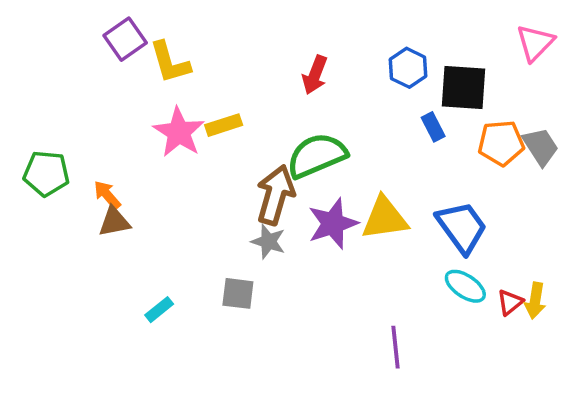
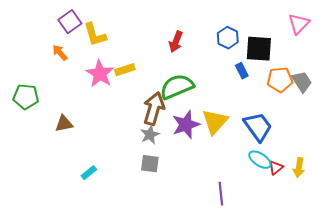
orange arrow: (107, 195) -> (60, 53), moved
yellow triangle: (385, 218) -> (215, 122), turned -40
gray star: (268, 241) -> (150, 135), turned 30
gray square: (238, 293) -> (150, 164), moved
red triangle: (510, 302) -> (276, 168), moved

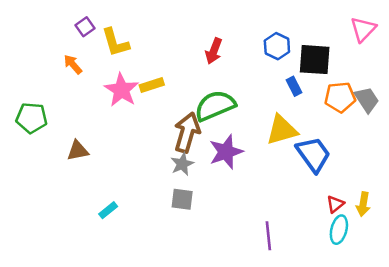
purple square: (70, 22) -> (85, 27), size x0.7
yellow triangle: (215, 122) -> (282, 130), moved, turned 32
cyan ellipse: (260, 160) -> (339, 230), moved, turned 70

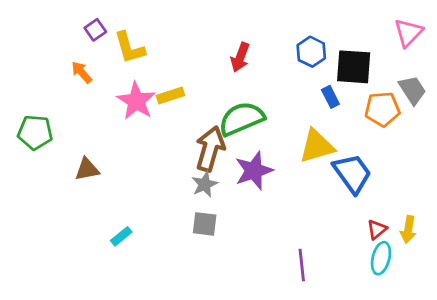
gray trapezoid: (367, 100) -> (412, 90), moved

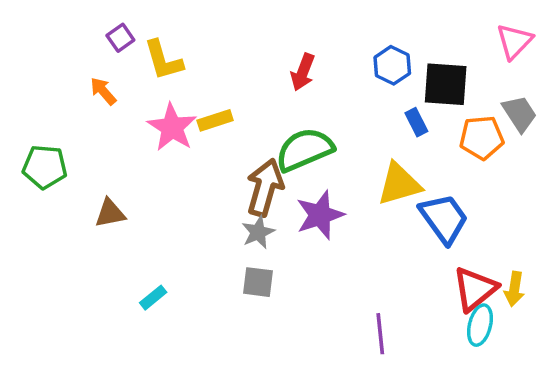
red triangle: (377, 229) -> (475, 289), size x1.8

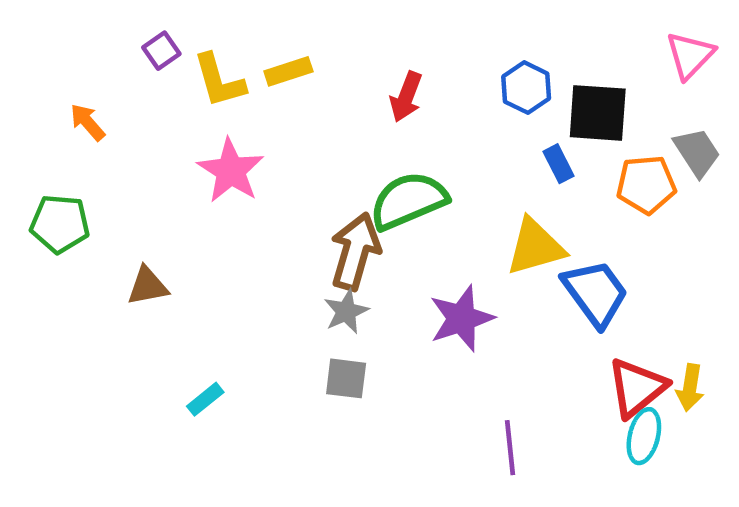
orange arrow: (103, 91) -> (88, 122), moved
yellow rectangle: (215, 120) -> (288, 71), moved
purple star: (320, 215) -> (462, 318), moved

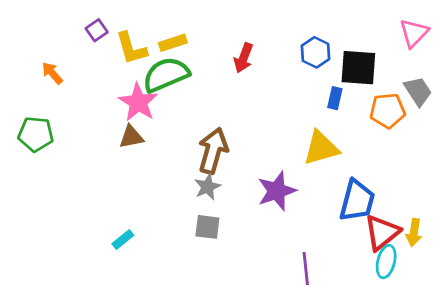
blue rectangle: (558, 164) -> (335, 98), turned 40
green semicircle: (408, 201) -> (166, 75), moved
brown triangle: (148, 286) -> (131, 137), moved
blue trapezoid: (595, 293) -> (357, 201), moved, turned 51

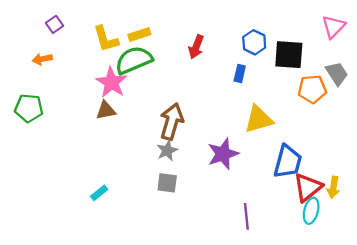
purple square: (97, 30) -> (55, 24), moved
orange arrow: (52, 73) -> (42, 59), turned -60
blue rectangle: (335, 98) -> (240, 74), moved

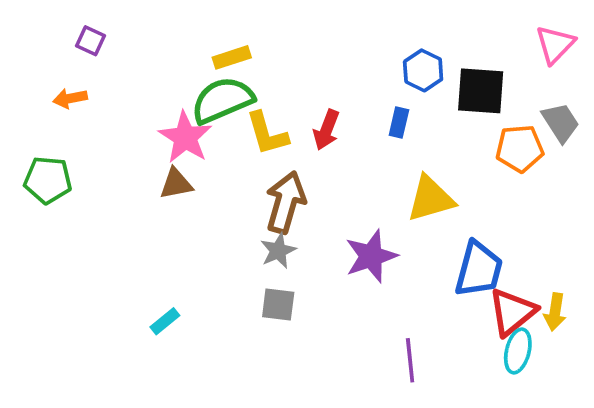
purple square: (55, 24) -> (91, 41), turned -30
yellow L-shape: (106, 39) -> (267, 134), moved
red arrow: (196, 47) -> (326, 130), moved

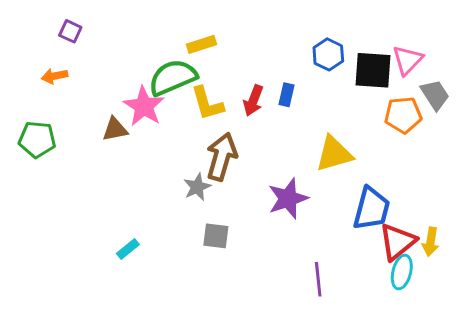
pink triangle: (555, 44) -> (408, 60), moved
yellow rectangle: (232, 57) -> (201, 44), moved
blue rectangle: (399, 122) -> (287, 95), moved
brown triangle: (176, 184) -> (115, 129), moved
gray star: (278, 251) -> (197, 187), moved

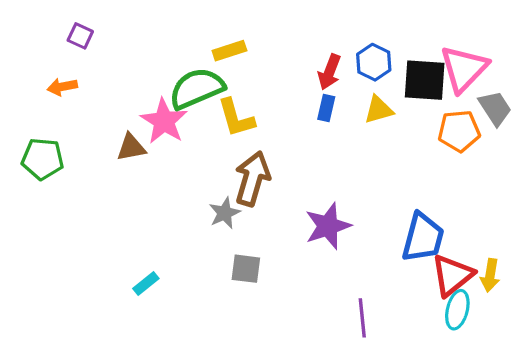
pink triangle: (408, 60) -> (464, 69), size x1.4
red arrow: (253, 101) -> (329, 72), moved
yellow triangle: (334, 154) -> (379, 110), moved, size x0.7

